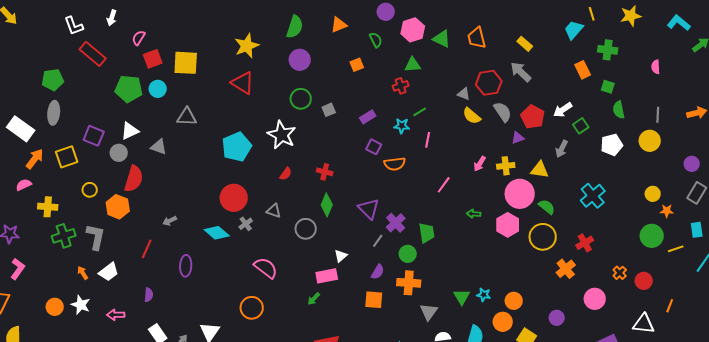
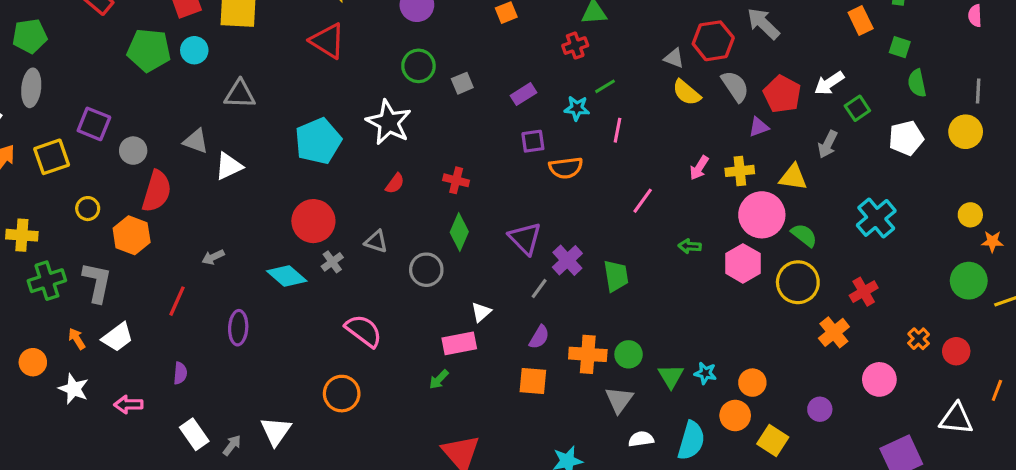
white triangle: (130, 131) -> (229, 166), moved
purple square: (374, 147) -> (533, 141), turned -35
green circle: (408, 254) -> (629, 354), moved
orange circle: (55, 307) -> (33, 362), moved

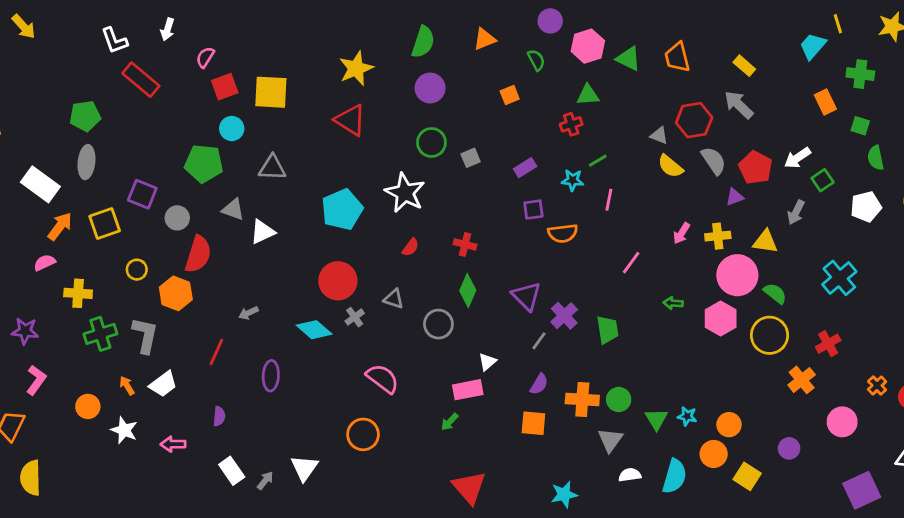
green pentagon: (149, 50) -> (204, 163), moved

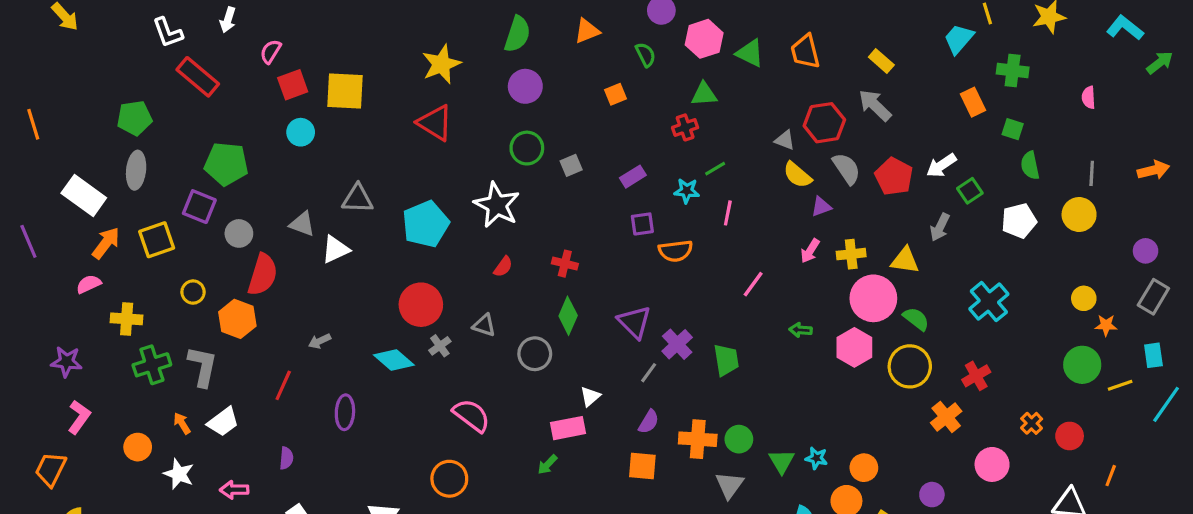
green pentagon: (204, 163) -> (226, 164), moved
gray triangle: (272, 168) -> (358, 199), moved
purple triangle: (735, 197) -> (821, 207), moved

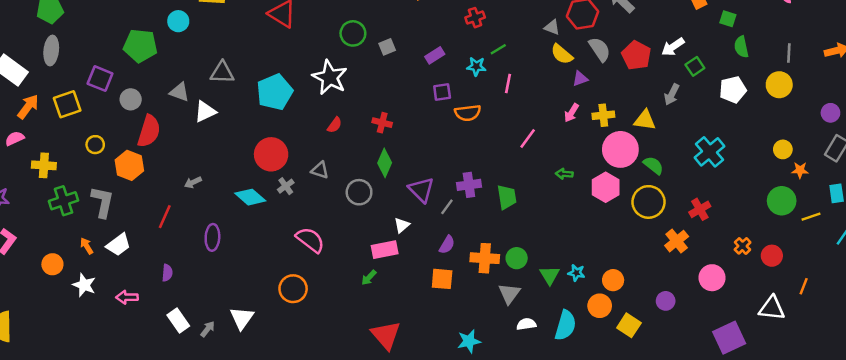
green pentagon: (226, 164) -> (140, 46), moved
purple triangle: (634, 322) -> (421, 190), moved
purple cross: (677, 344) -> (469, 185), turned 35

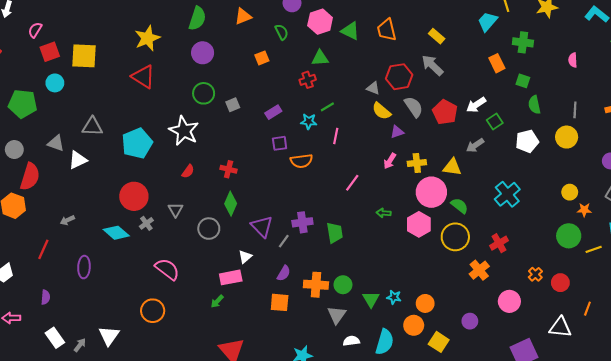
gray arrow: (672, 94) -> (475, 145), turned 30
gray triangle: (320, 170) -> (176, 210), turned 42

